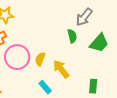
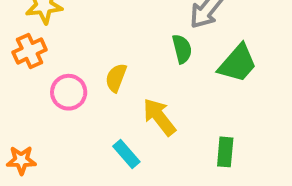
pink circle: (17, 57) -> (69, 92), size x0.7
yellow semicircle: (40, 59) -> (116, 78), moved

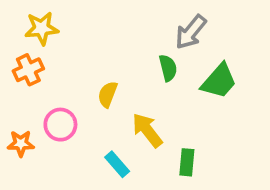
pink circle: (69, 92) -> (60, 125), moved
green rectangle: (225, 152) -> (187, 162), moved
orange star: (21, 160) -> (21, 143), moved

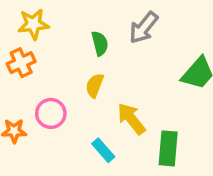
gray arrow: (191, 32) -> (144, 28), moved
green semicircle: (168, 68) -> (100, 43), moved
green rectangle: (187, 162) -> (168, 148), size x1.4

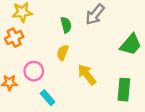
green rectangle: (168, 148) -> (124, 90), moved
cyan rectangle: (103, 150) -> (48, 98), moved

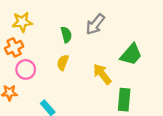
pink circle: (34, 71) -> (26, 69), moved
yellow arrow: (87, 75) -> (102, 74), moved

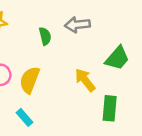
gray arrow: (95, 24) -> (77, 25), turned 45
yellow semicircle: (63, 63) -> (30, 80), moved, size x1.5

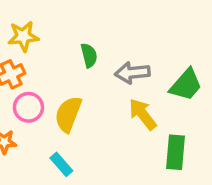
gray arrow: (77, 25) -> (132, 73), moved

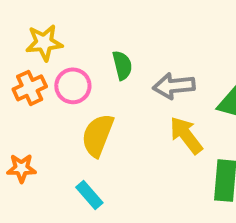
pink circle: (28, 107) -> (73, 86), moved

